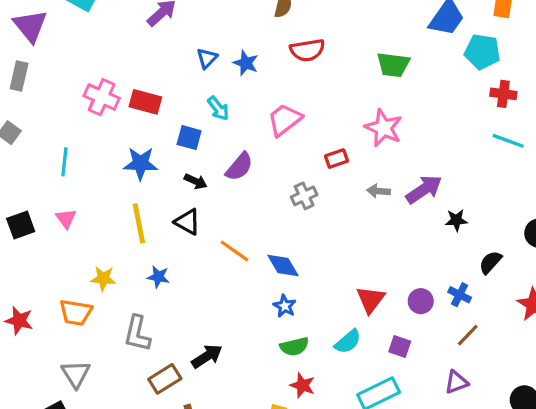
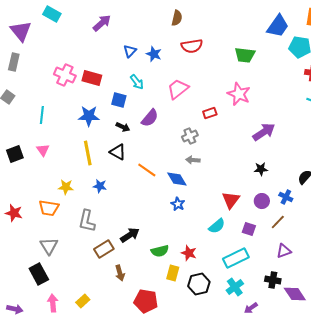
gray arrow: (379, 191) -> (193, 160), moved
black star: (456, 220) -> (261, 169), moved
brown line: (468, 335) -> (278, 222), moved
green semicircle: (294, 346) -> (160, 251), moved

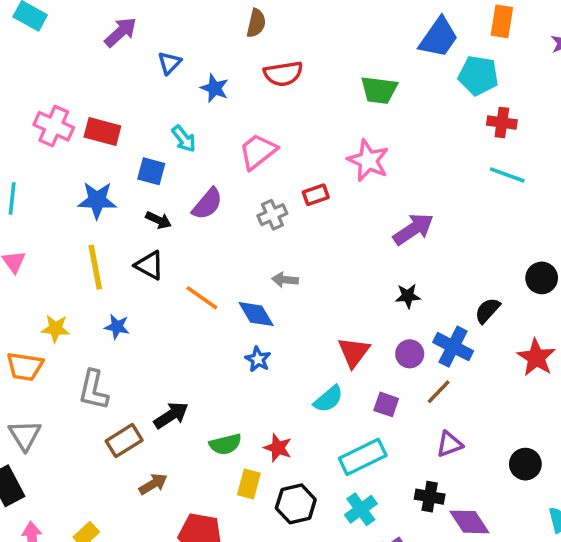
blue triangle: (130, 51) -> (169, 63), moved
gray cross: (190, 136) -> (272, 215), moved
blue cross: (286, 197) -> (453, 347), size x1.5
brown arrow: (120, 273) -> (153, 484), turned -105

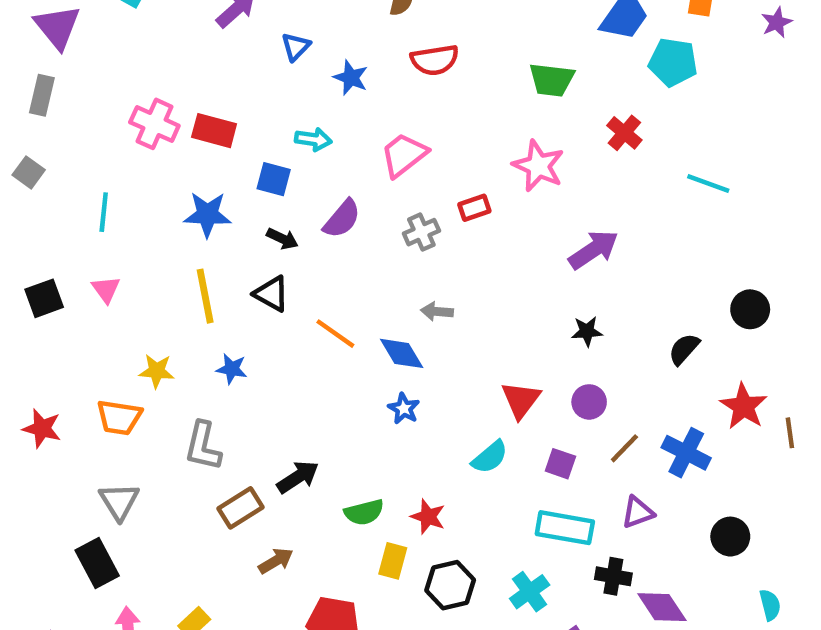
red cross: (502, 123) -> (624, 133), moved, turned 32
cyan arrow: (184, 139) -> (313, 139), turned -44
blue cross: (453, 347) -> (686, 453), moved
cyan rectangle: (363, 457) -> (565, 528), moved, turned 36

